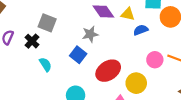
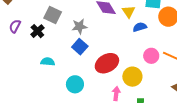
yellow triangle: (128, 14) -> (129, 12), turned 40
gray star: (90, 34) -> (79, 26), moved
cyan semicircle: (45, 64) -> (48, 62), moved, turned -56

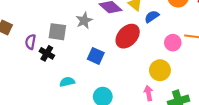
purple semicircle: (15, 26) -> (30, 42), moved
gray star: (79, 26) -> (84, 20), moved
red ellipse: (107, 63) -> (128, 36), moved

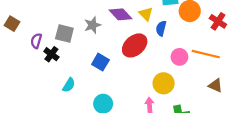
blue semicircle: (152, 17) -> (161, 28), turned -48
cyan semicircle: (67, 82) -> (69, 85), turned 128

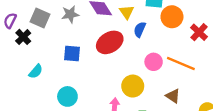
blue square: (100, 62) -> (72, 53), turned -35
brown triangle: (215, 85) -> (173, 96), moved

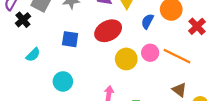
blue semicircle: (140, 29) -> (147, 21), moved
yellow circle: (133, 86) -> (126, 59), moved
brown triangle: (173, 96) -> (179, 90), moved

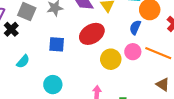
blue semicircle: (147, 21) -> (135, 27), moved

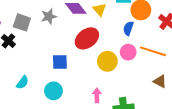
blue square: (57, 44) -> (60, 62), moved
cyan semicircle: (23, 61) -> (23, 82), moved

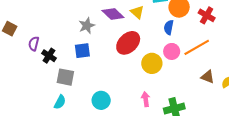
gray square: (22, 22) -> (65, 77), moved
orange line: (153, 51) -> (197, 47), turned -40
blue square: (60, 62) -> (82, 51), moved
cyan semicircle: (23, 82) -> (60, 102), moved

